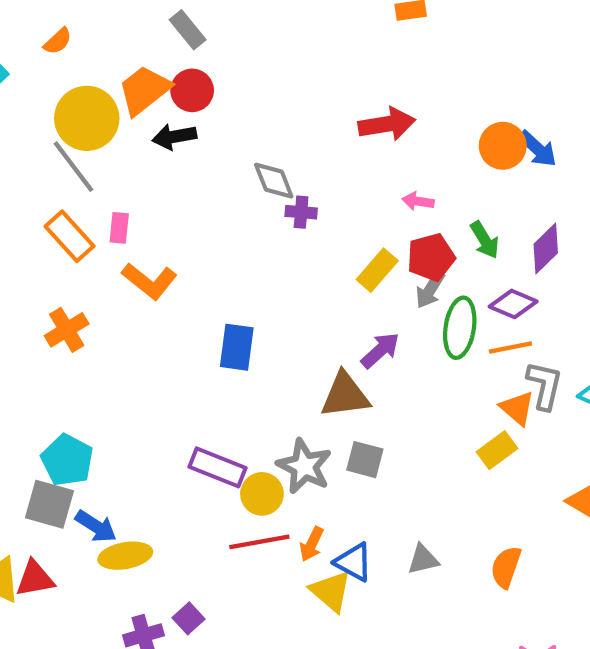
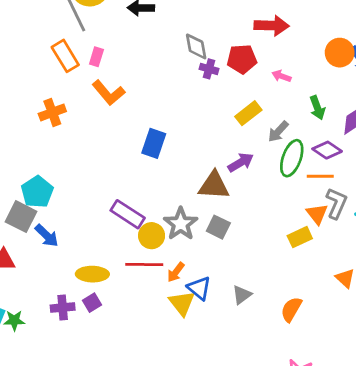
red pentagon: (431, 257) -> (242, 59), moved
yellow ellipse: (125, 556) -> (92, 274), moved
gray triangle: (423, 559) -> (242, 295), turned -35

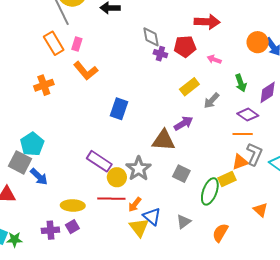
green ellipse: (292, 158) -> (210, 191), moved
orange triangle: (317, 214) -> (240, 162), turned 48
gray square: (218, 227) -> (181, 174), moved

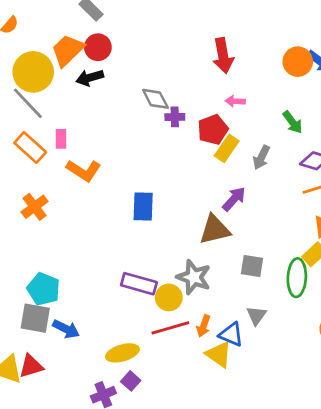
red arrow: (207, 22) -> (223, 56), turned 95
red pentagon: (185, 47) -> (213, 130), moved
pink arrow: (214, 59) -> (235, 101), moved
gray triangle: (184, 222) -> (256, 316), moved

